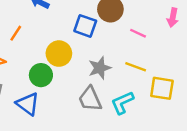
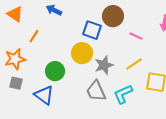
yellow circle: (59, 54) -> (82, 53), moved
yellow line: (136, 67) -> (134, 64), turned -54

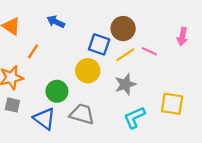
yellow line: (134, 64) -> (125, 55), moved
gray star: (104, 65) -> (125, 84), moved
gray trapezoid: (96, 91) -> (82, 114), moved, turned 130

